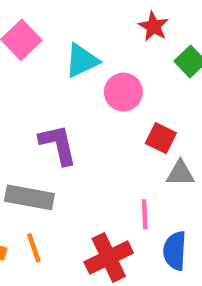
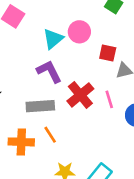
cyan triangle: (82, 61) -> (53, 39), moved
red cross: (109, 257) -> (80, 95), moved

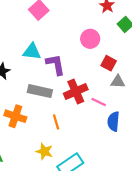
cyan triangle: (53, 39) -> (32, 52), moved, turned 30
pink line: (109, 99) -> (99, 102), turned -64
orange line: (50, 135) -> (56, 122), moved

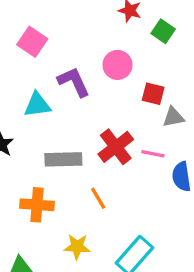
purple L-shape: (56, 64) -> (74, 82), moved
yellow star: (44, 151) -> (77, 247), moved

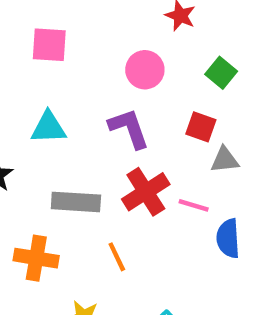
green square: (163, 31) -> (221, 73), moved
pink square: (32, 42) -> (49, 45), turned -36
pink circle: (117, 65) -> (145, 70), moved
purple L-shape: (74, 82) -> (129, 128), moved

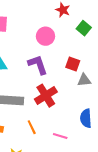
green square: (221, 73) -> (84, 28), moved
pink line: (194, 205) -> (60, 136), moved

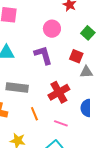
green square: (84, 28) -> (88, 33), moved
red cross: (46, 96) -> (59, 92), moved

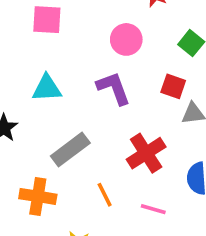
gray rectangle: (17, 88) -> (70, 150), turned -40

